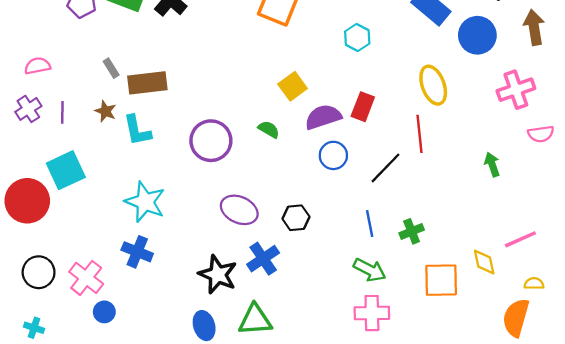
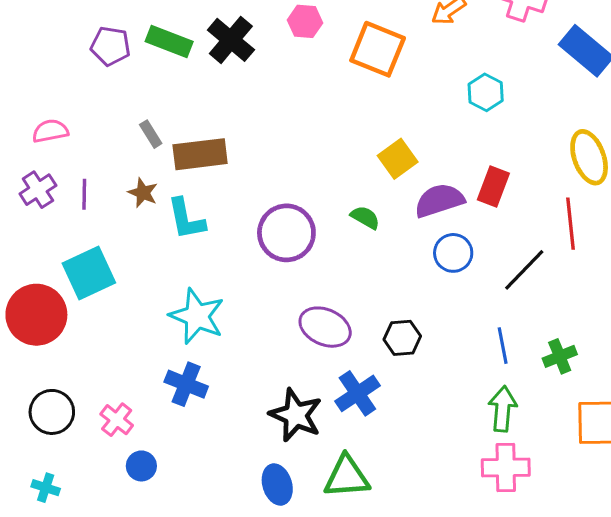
green arrow: (370, 270) -> (503, 409), turned -112
pink cross: (86, 278) -> (117, 420), size x0.7

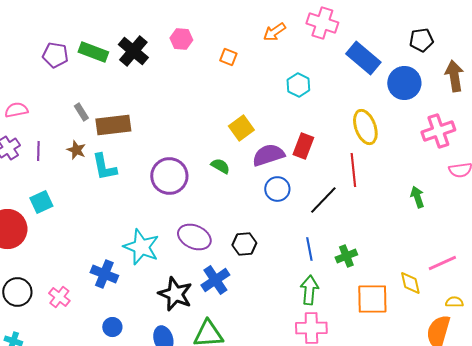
orange square: (378, 49) -> (228, 57), size x0.5
cyan square: (89, 273) -> (41, 202), size x0.7
cyan star: (197, 316) -> (141, 247), moved
blue circle: (141, 466) -> (112, 327), moved

